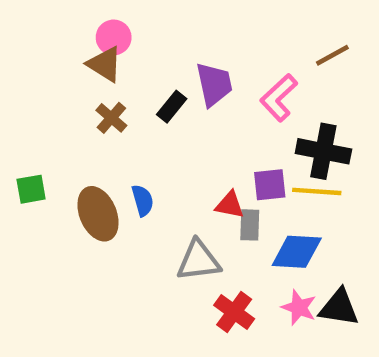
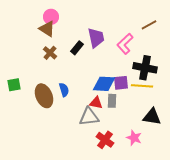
red triangle: (230, 205) -> (96, 103), moved
blue diamond: (297, 252) -> (104, 84), moved
black triangle: (339, 308) -> (152, 117), moved

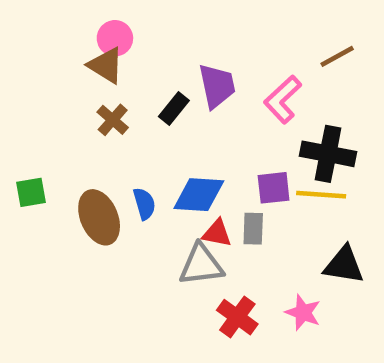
blue diamond: (104, 84) -> (199, 195), moved

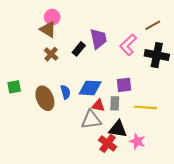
black cross: (328, 154) -> (157, 55), moved
yellow line: (321, 195) -> (146, 107), moved
black triangle: (344, 265) -> (118, 129), moved

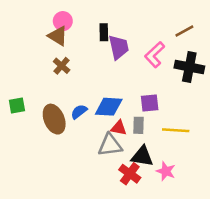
black rectangle: (79, 49) -> (104, 32), moved, turned -40
blue semicircle: (65, 92) -> (79, 112), turned -112

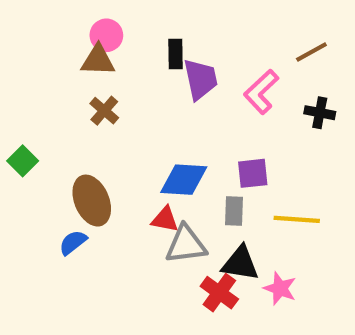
brown triangle: (58, 36) -> (98, 60), turned -30
black cross: (189, 67) -> (320, 113), size x0.6
green square: (17, 105) -> (23, 161), moved, turned -35
blue semicircle: (79, 112) -> (73, 242), moved
red triangle: (119, 128) -> (165, 219), moved

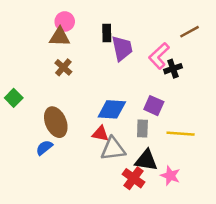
black cross: (320, 113) -> (173, 69), moved, turned -30
purple square: (253, 173) -> (154, 106), turned 30

